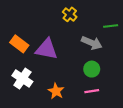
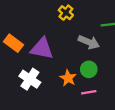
white cross: (22, 79) -> (30, 79), moved
orange star: (56, 91) -> (68, 78), moved

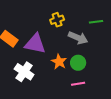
yellow cross: (66, 13) -> (57, 20), moved, turned 32
orange star: (68, 78) -> (59, 62), moved

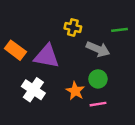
yellow cross: (57, 20) -> (73, 28), turned 32
orange star: (59, 62) -> (75, 91), moved

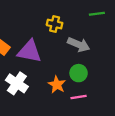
green line: (120, 30) -> (97, 14), moved

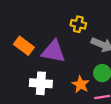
white cross: (17, 83) -> (41, 83), turned -30

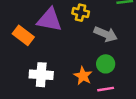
purple triangle: (53, 51) -> (50, 20), moved

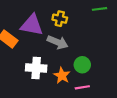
gray arrow: (106, 34) -> (58, 42), moved
white cross: (41, 75) -> (36, 68), moved

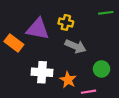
gray arrow: (58, 42) -> (76, 46), moved
green circle: (82, 65) -> (101, 69), moved

